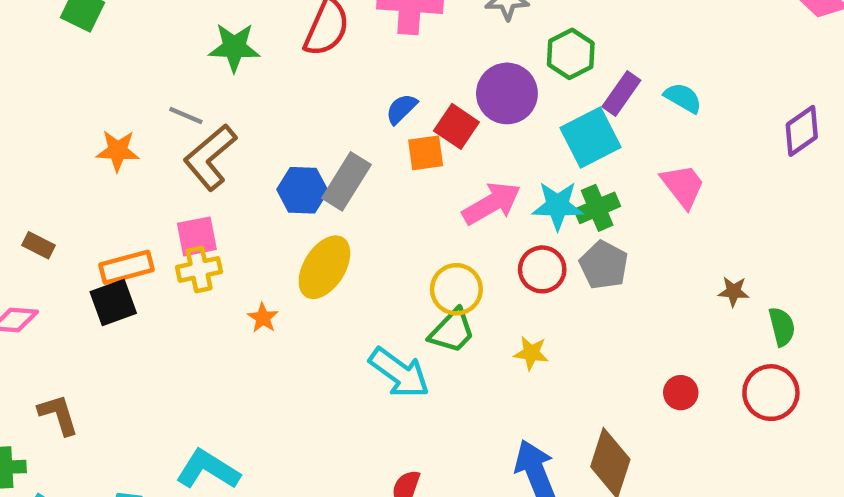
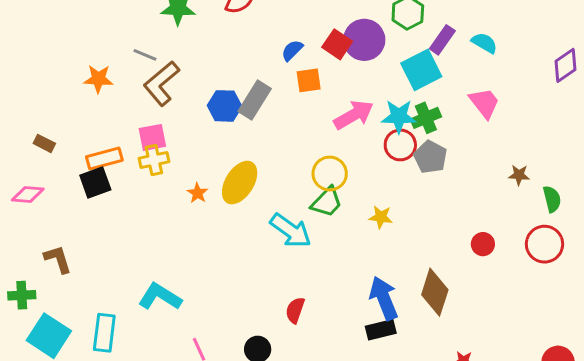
red square: (456, 126) -> (337, 44), moved
yellow ellipse: (324, 267) -> (240, 183), moved
red circle: (542, 269) -> (400, 145), moved

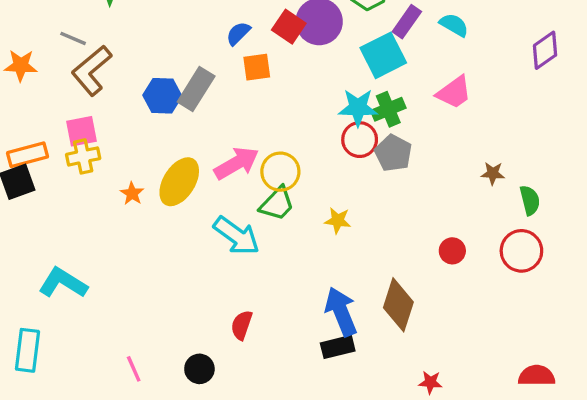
pink trapezoid: (484, 103) -> (454, 92), turned 92
pink arrow: (354, 115) -> (237, 163), moved
cyan L-shape: (160, 297) -> (63, 283), moved

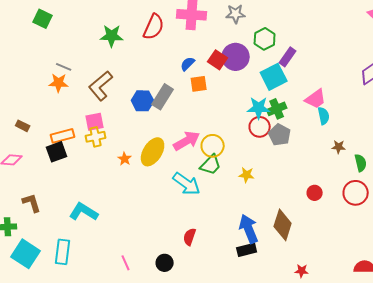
cyan semicircle: (454, 25) -> (324, 116), moved, turned 48
gray line: (73, 38) -> (64, 67), moved

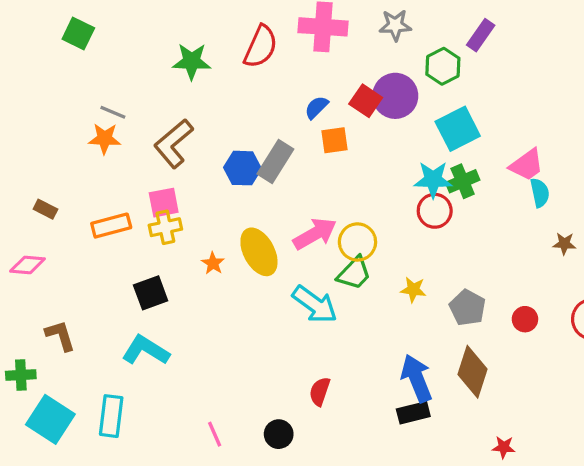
purple rectangle: (288, 57) -> (481, 35), moved
gray pentagon: (280, 135) -> (468, 308), moved
black square: (57, 152) -> (151, 293), moved
yellow ellipse: (153, 152) -> (259, 252), turned -60

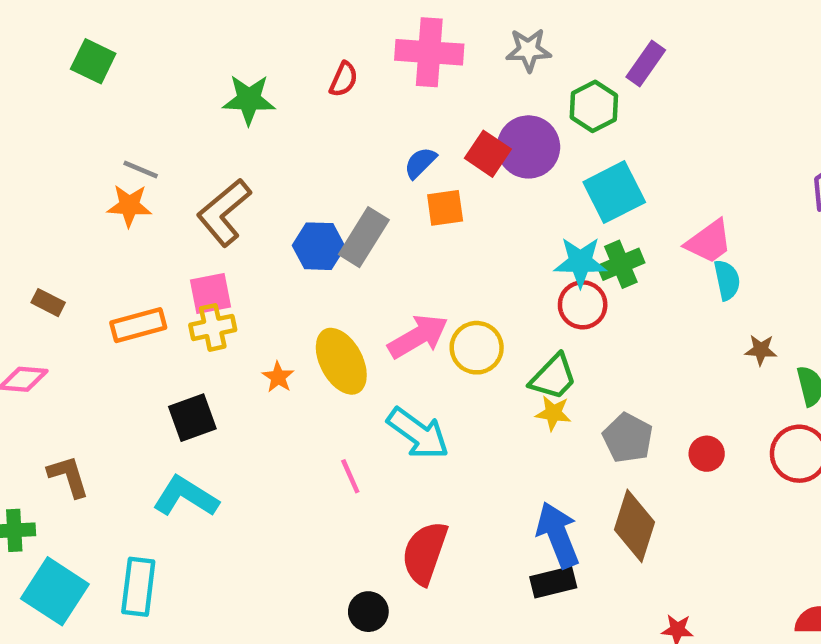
red semicircle: (261, 47) -> (344, 79), size x0.6
green trapezoid: (354, 273) -> (553, 377), moved
red semicircle: (320, 391) -> (425, 553), size x1.6
pink line: (215, 434) -> (350, 476), moved

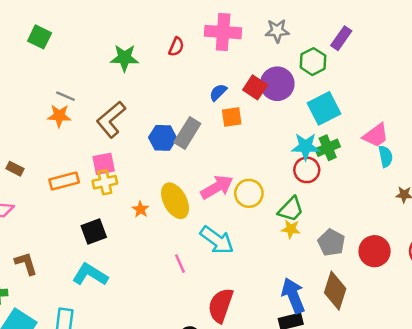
red circle: (707, 454) -> (375, 251), size x1.6

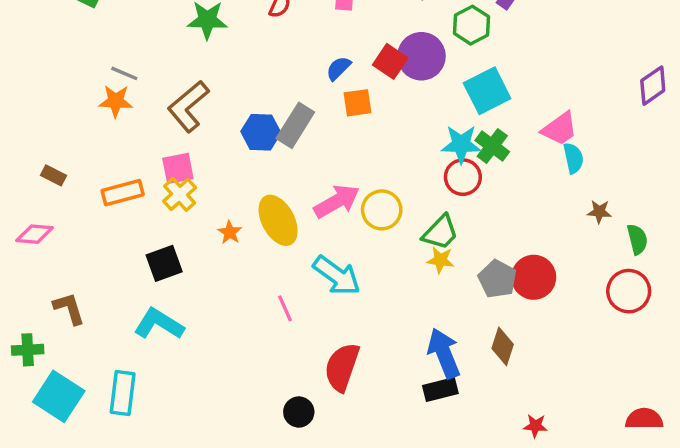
green cross: (328, 148) -> (492, 146), turned -30
yellow cross: (105, 182) -> (180, 194), turned -30
red circle: (375, 251) -> (534, 277), moved
brown diamond: (335, 291) -> (503, 346), size x0.7

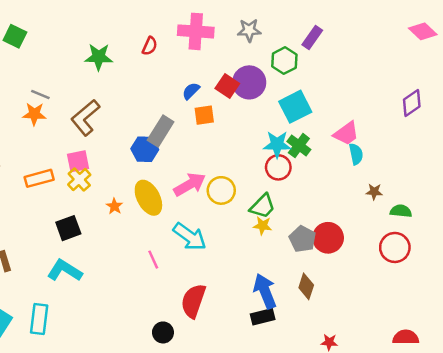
blue hexagon: (261, 132) -> (145, 149), moved
green semicircle: (637, 239) -> (401, 211), turned -70

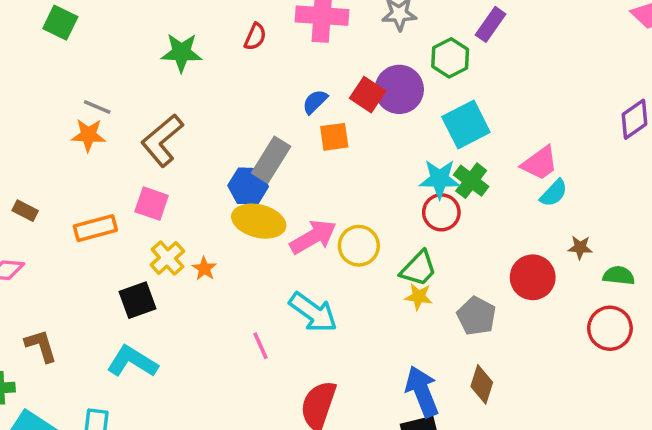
cyan semicircle: (356, 154) -> (554, 193), turned 55
pink square: (78, 161) -> (152, 204), turned 30
yellow cross: (79, 180) -> (167, 258), moved
yellow ellipse: (148, 198) -> (259, 221), moved, turned -48
red circle: (328, 238) -> (533, 277), moved

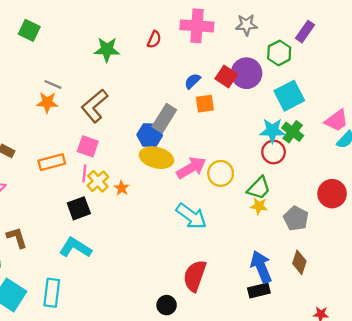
pink line: (260, 346) -> (84, 173), moved, turned 30

